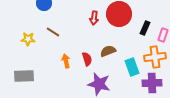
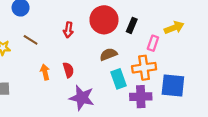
red arrow: (94, 18) -> (68, 30), moved
black rectangle: (145, 28) -> (132, 25), moved
brown semicircle: (108, 51) -> (108, 54), moved

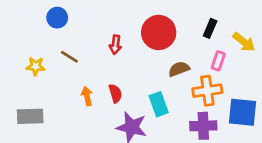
black rectangle: (132, 25) -> (210, 28), moved
yellow arrow: (174, 28) -> (244, 42), turned 60
brown semicircle: (108, 54) -> (179, 69), moved
cyan rectangle: (118, 79) -> (159, 104), moved

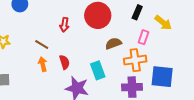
brown line: (69, 57) -> (42, 44), moved

